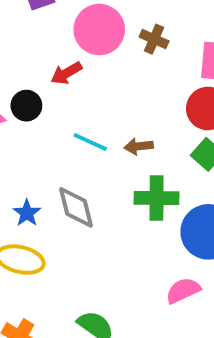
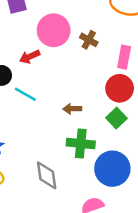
cyan line: (90, 142) -> (25, 94), moved
gray diamond: (76, 207) -> (47, 175), moved

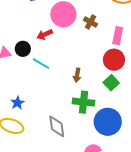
brown arrow: (72, 109) -> (77, 75), turned -80

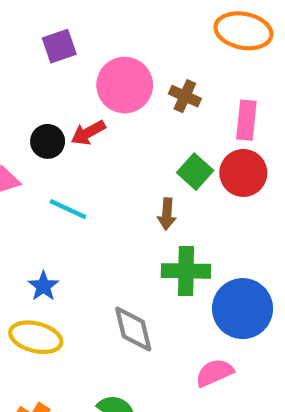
black circle: (23, 49) -> (48, 141), moved
cyan line: (41, 64) -> (68, 209), moved
green square: (111, 83) -> (195, 172), moved

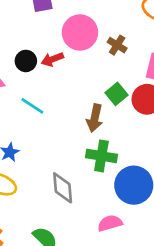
brown arrow: (167, 214) -> (95, 118), size x1.4

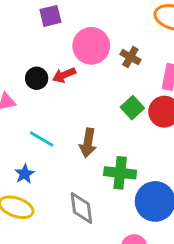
cyan line: (32, 106) -> (42, 139), moved
brown arrow: (95, 118) -> (88, 143), moved

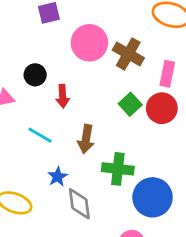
brown cross: (130, 57) -> (128, 54), size x1.5
red arrow: (64, 75) -> (63, 96), moved, turned -70
blue star: (25, 174) -> (58, 177), moved

